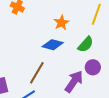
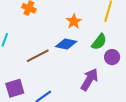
purple circle: (93, 67) -> (112, 57), moved
brown line: (37, 73) -> (38, 56), moved, turned 35

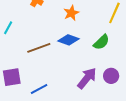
orange star: (74, 21) -> (71, 13), moved
purple circle: (112, 57) -> (111, 76), moved

